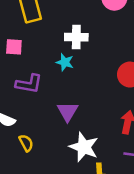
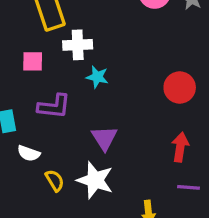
white cross: (76, 37) -> (78, 45), moved
white star: (84, 147) -> (95, 180), moved

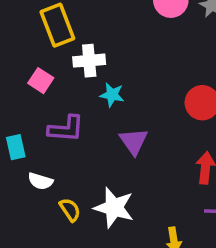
pink square: (33, 61) -> (41, 81), turned 35
purple triangle: (104, 138) -> (134, 141), moved

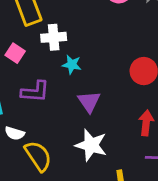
white star: (114, 208) -> (91, 145), moved
yellow semicircle: (70, 210) -> (38, 156), size x1.6

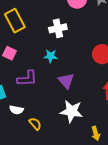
white cross: (54, 37) -> (58, 28), moved
yellow semicircle: (38, 156) -> (35, 124), size x0.6

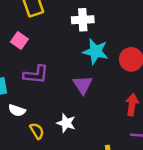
cyan star: (51, 56) -> (96, 51), moved, size x1.5
white star: (71, 111) -> (66, 123), moved, size x0.7

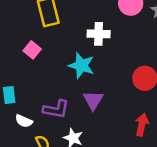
cyan star: (96, 51) -> (81, 66), moved
purple L-shape: (36, 74) -> (56, 109), moved

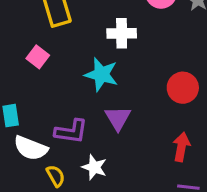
white semicircle: (24, 121) -> (31, 148), size x1.5

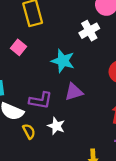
white cross: (122, 33) -> (89, 31), moved, turned -30
purple triangle: (118, 118) -> (74, 92), turned 42

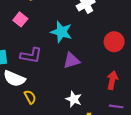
purple L-shape: (41, 100) -> (31, 55), moved
white star: (56, 126) -> (74, 99), moved

